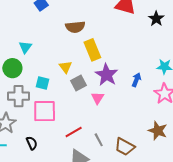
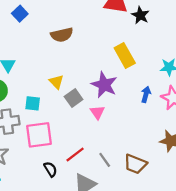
black star: (156, 19) -> (140, 15), moved
yellow rectangle: (92, 50) -> (125, 56), moved
blue arrow: (136, 80) -> (146, 94), moved
black semicircle: (32, 143) -> (50, 169), moved

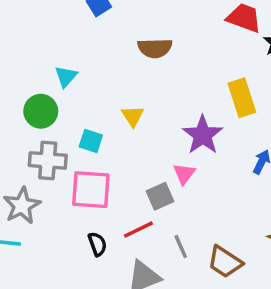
gray square: (74, 98) -> (160, 196), moved

